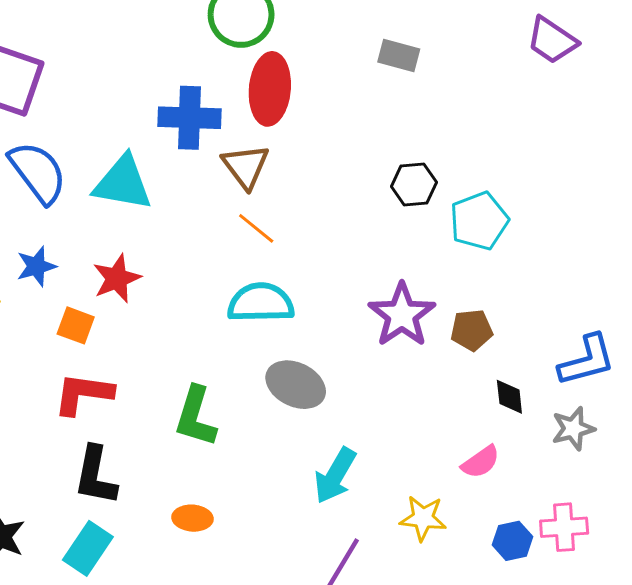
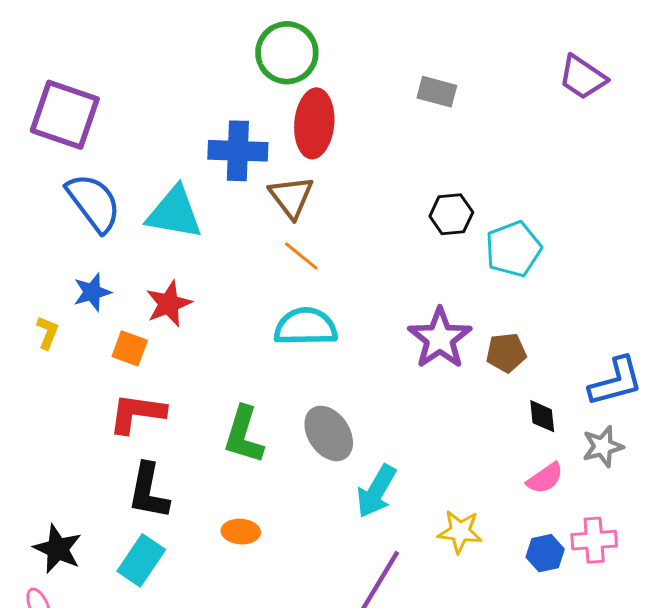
gray ellipse: (296, 385) -> (329, 433), moved, turned 30
pink semicircle: (481, 462) -> (545, 478), moved

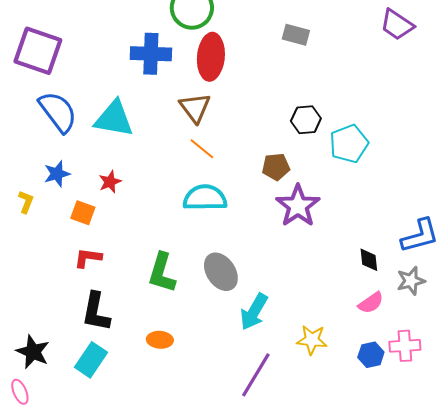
blue cross: (238, 151) -> (151, 54), moved
red star: (169, 304) -> (110, 182), size x0.7
brown pentagon: (506, 353) -> (276, 167), moved
red L-shape: (137, 413) -> (88, 258), size x0.7

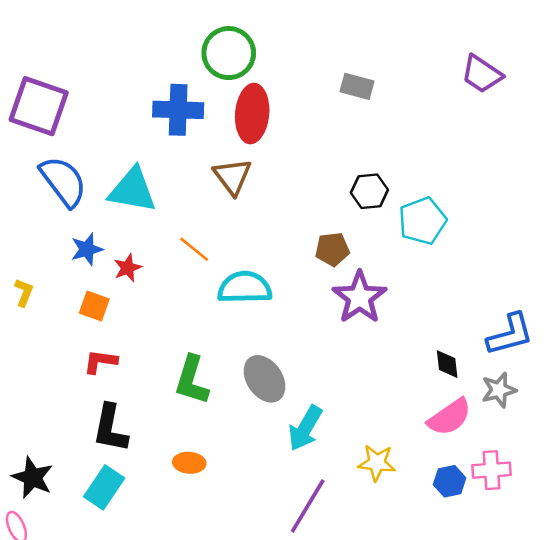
orange line: (202, 149) -> (194, 249), moved
blue star: (57, 174) -> (87, 249), moved
pink semicircle: (371, 303) -> (450, 417), size x1.4

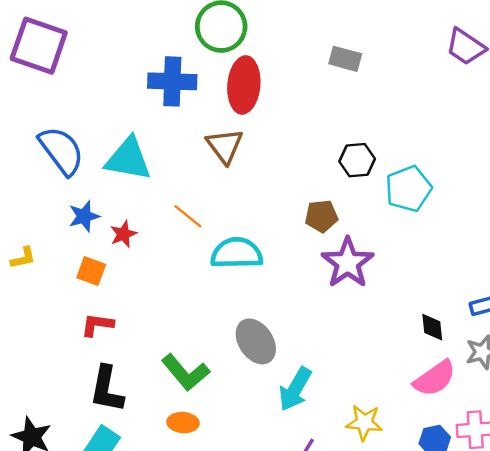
purple square: (39, 106) -> (39, 46), moved
yellow L-shape: (24, 292) -> (23, 258), turned 56
green L-shape: (192, 380) -> (185, 372), moved, turned -57

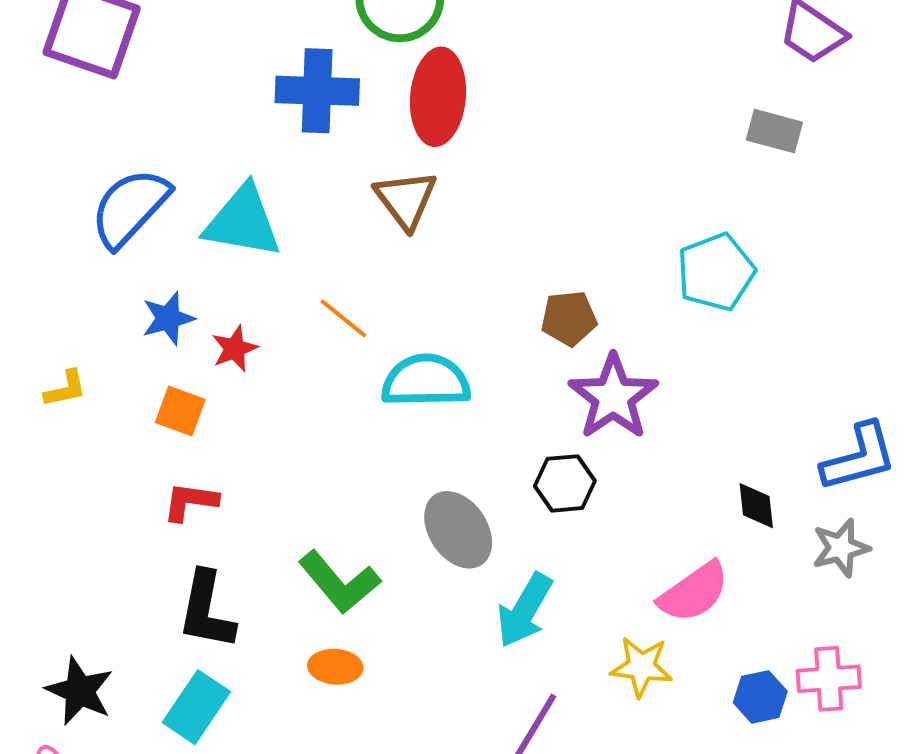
gray rectangle: (345, 59) -> (774, 131), moved
blue semicircle: (61, 151) -> (130, 208), turned -100
black hexagon: (357, 160) -> (565, 483), moved
pink semicircle: (435, 378) -> (694, 592), moved

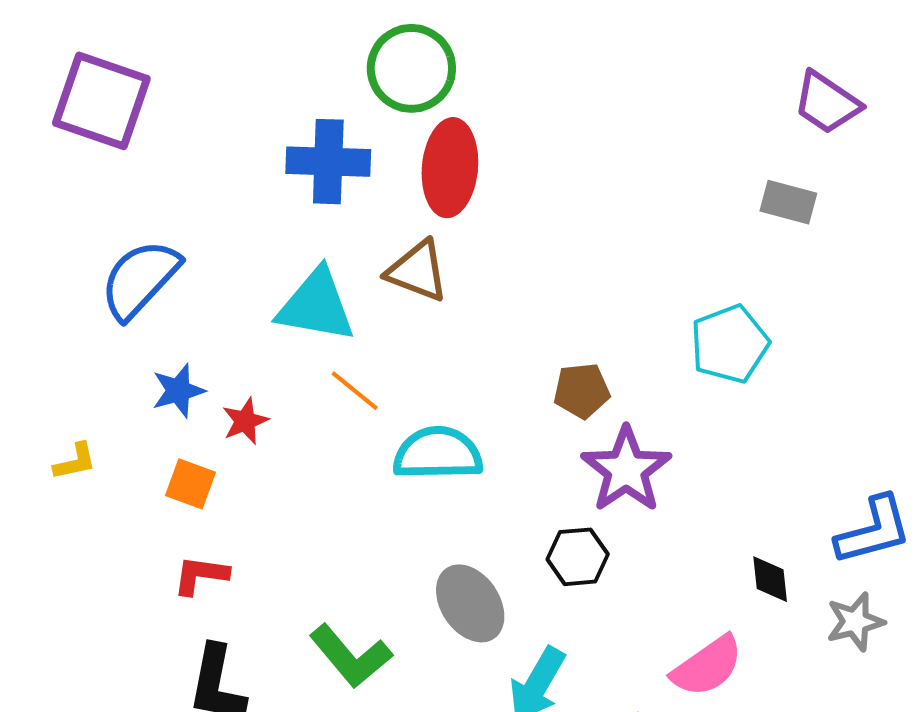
brown triangle: (406, 200) -> (417, 271), turned -32
cyan triangle: (243, 222) -> (316, 305), moved

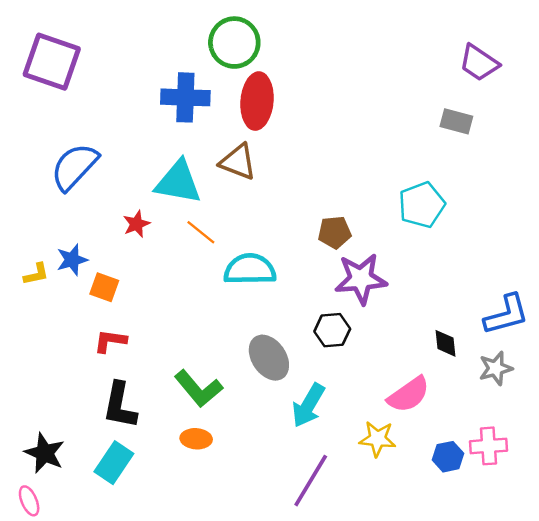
blue star: (178, 391) -> (72, 260), moved
red star: (245, 421) -> (136, 224), moved
purple star: (626, 470) -> (361, 279), turned 30

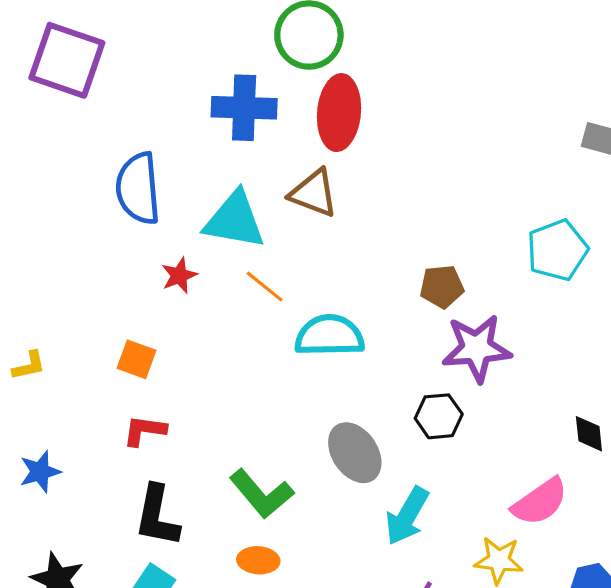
blue semicircle: (74, 167) -> (138, 188), moved, turned -48
blue star: (72, 260) -> (40, 472), moved
yellow L-shape: (36, 274) -> (29, 366), moved

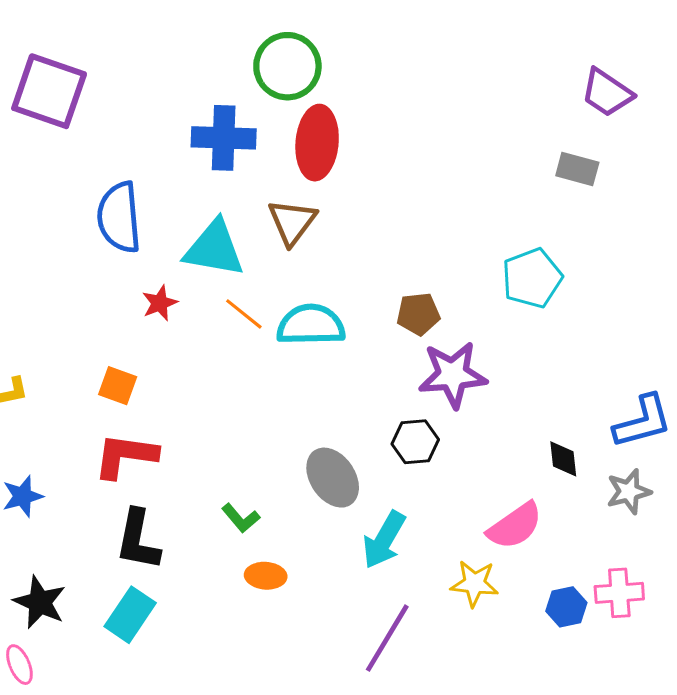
brown triangle: (314, 193) -> (292, 222), turned 46
cyan semicircle: (330, 336) -> (311, 325), moved
red L-shape: (144, 431) -> (125, 456), size x1.5
green L-shape: (261, 494) -> (241, 518), size x0.6
orange ellipse: (258, 560) -> (266, 576), moved

